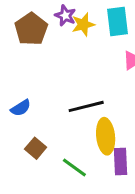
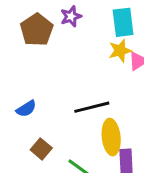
purple star: (65, 16) -> (71, 16), turned 30
yellow star: (83, 24) -> (120, 51), moved

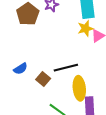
brown square: (41, 149) -> (43, 79), moved

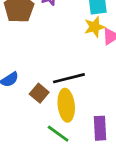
yellow ellipse: (79, 88) -> (66, 105), moved

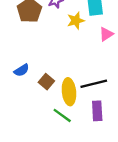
yellow star: (95, 27) -> (76, 21), moved
black line: (69, 78) -> (94, 84), moved

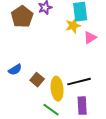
yellow star: (76, 21) -> (73, 26), moved

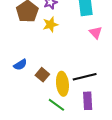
yellow star: (73, 26) -> (50, 24), moved
pink triangle: (90, 38) -> (96, 33), turned -40

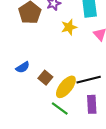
yellow star: (50, 24) -> (69, 27), moved
yellow ellipse: (62, 84) -> (66, 87), turned 45

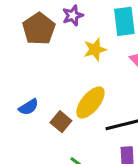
yellow ellipse: (66, 87) -> (90, 102), moved

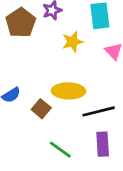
yellow ellipse: (90, 102) -> (69, 91), turned 52

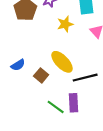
yellow ellipse: (69, 91) -> (62, 62), turned 45
purple rectangle: (103, 144) -> (74, 103), moved

